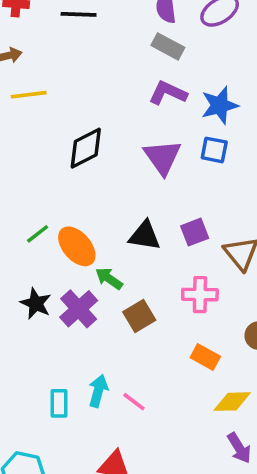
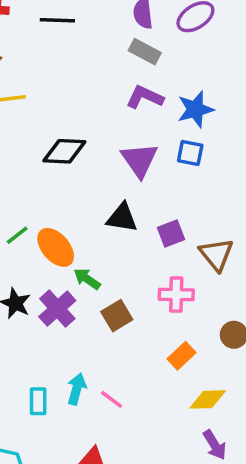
black diamond: (86, 148) -> (64, 151), turned 30
black triangle: (145, 236) -> (122, 218), moved
orange rectangle: (205, 357) -> (181, 356), turned -72

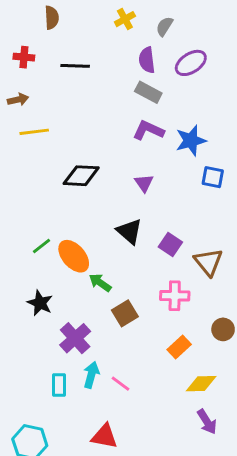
blue square: (190, 153) -> (213, 177), moved
purple triangle: (139, 160) -> (144, 183), size x0.6
black triangle: (122, 218) -> (129, 231), turned 32
purple square: (171, 233) -> (170, 245), turned -35
purple cross: (57, 309) -> (75, 338), moved

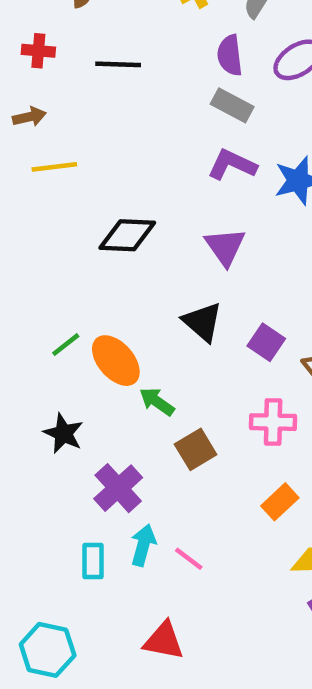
purple triangle: (144, 183) -> (225, 247), size x1.4

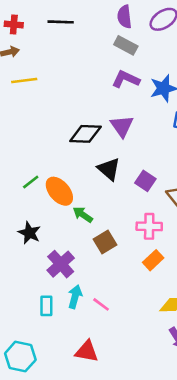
red cross: (38, 51) -> (14, 25), moved
black diamond: (127, 235) -> (85, 134), moved
orange rectangle: (280, 502) -> (153, 260), moved

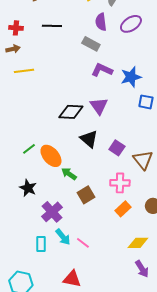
gray rectangle: (126, 45) -> (91, 44), moved
cyan arrow: (75, 297) -> (63, 237), turned 126

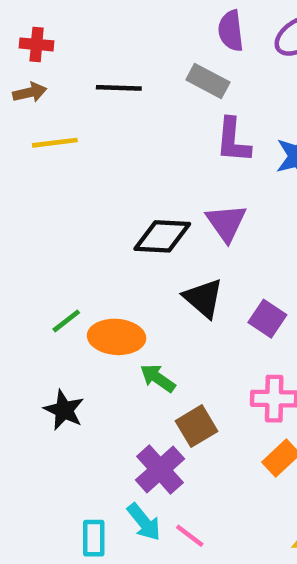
black line: (52, 26) -> (119, 88), moved
purple L-shape: (102, 70) -> (233, 140), turned -110
orange ellipse: (51, 156) -> (117, 337), turned -45
purple cross: (52, 212) -> (160, 469), moved

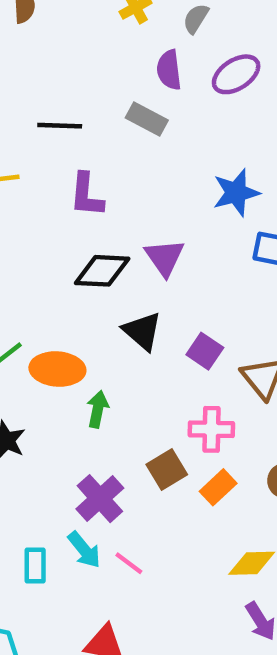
purple L-shape: (233, 140) -> (86, 195), moved
green arrow: (158, 378) -> (98, 409), turned 66
brown square: (197, 426) -> (167, 469), moved

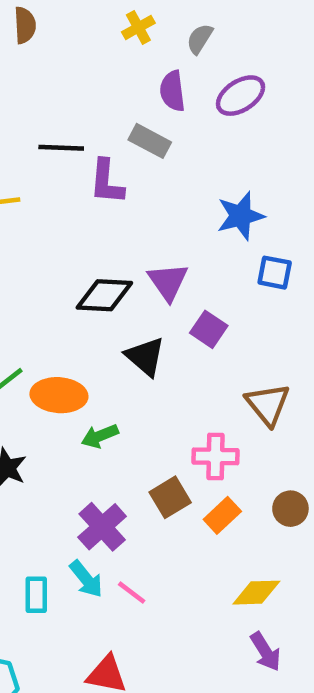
purple L-shape: (86, 195) -> (107, 182), moved
purple square: (205, 351) -> (209, 329), moved
green arrow: (98, 409) -> (100, 436), turned -123

